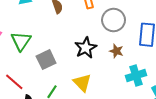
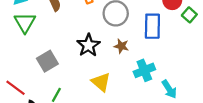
green triangle: (21, 41) -> (25, 23), moved
yellow triangle: (82, 83) -> (101, 82), moved

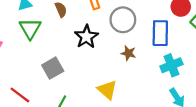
black star: (88, 45) -> (86, 37), moved
cyan cross: (144, 70) -> (171, 65), moved

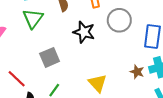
black star: (86, 37) -> (84, 32), turned -30
brown star: (128, 53) -> (137, 72), moved

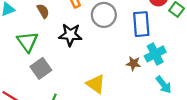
green triangle: (33, 19) -> (27, 42), moved

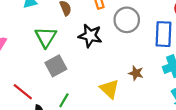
brown star: (133, 64) -> (136, 73), moved

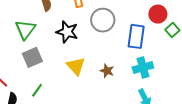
yellow triangle: (109, 89) -> (76, 66), moved

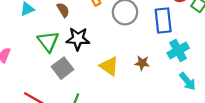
black star: (67, 32) -> (78, 39), moved

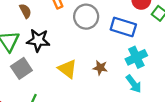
blue rectangle: (163, 20) -> (123, 27), turned -70
cyan arrow: (188, 81) -> (134, 84), moved

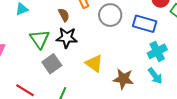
brown semicircle: (25, 11) -> (64, 15), moved
brown star: (100, 68) -> (123, 79), moved, size x1.5

